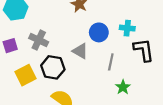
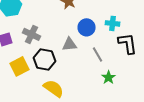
gray triangle: (80, 51) -> (70, 44), turned -35
gray line: (111, 62) -> (98, 54), turned -42

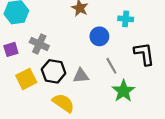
cyan cross: (112, 23) -> (126, 19), moved
gray triangle: (70, 44) -> (81, 76), moved
green star: (108, 77) -> (123, 91), size x1.5

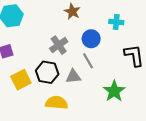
gray cross: (39, 44) -> (59, 45), moved, turned 30
gray line: (111, 66) -> (88, 61), moved
yellow semicircle: (63, 103) -> (57, 103), turned -30

